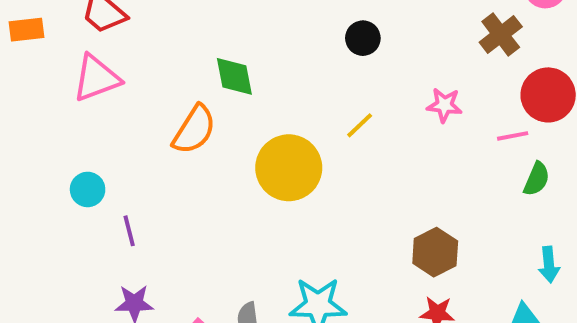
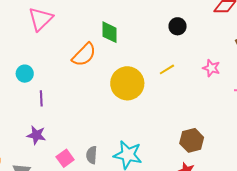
pink triangle: (96, 78) -> (41, 19), turned -36

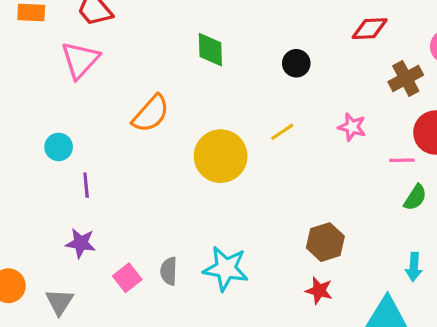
green diamond: (110, 32) -> (210, 50), moved

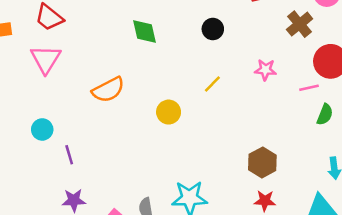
orange semicircle: (151, 114) -> (108, 90), turned 32
yellow circle: (221, 156) -> (169, 112), size x0.6

